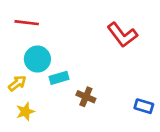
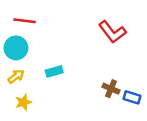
cyan circle: (37, 59) -> (16, 48), moved
brown cross: (86, 97) -> (111, 89), moved

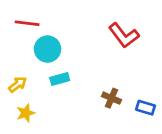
cyan circle: (16, 48) -> (47, 49), moved
brown cross: (111, 89) -> (112, 98), moved

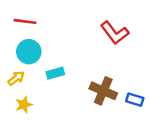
cyan circle: (47, 49) -> (29, 52), moved
brown cross: (112, 98) -> (103, 91), size x1.5

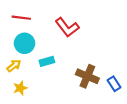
red L-shape: (115, 33) -> (67, 27), moved
blue rectangle: (135, 100) -> (114, 84), turned 40

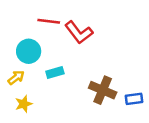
red line: (21, 18) -> (49, 21), moved
blue rectangle: (114, 84) -> (134, 99), turned -64

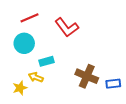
red line: (49, 21) -> (29, 18), moved, turned -30
yellow arrow: (16, 78) -> (36, 77), moved, turned -120

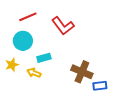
blue rectangle: (113, 84) -> (100, 86), moved
yellow star: (20, 88) -> (12, 65), moved

